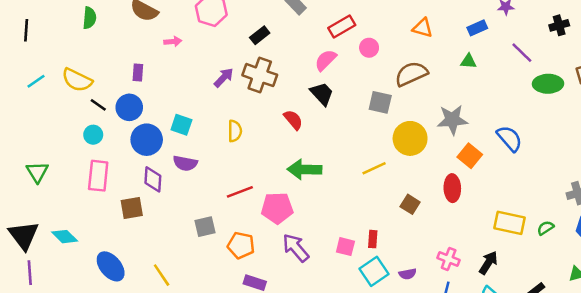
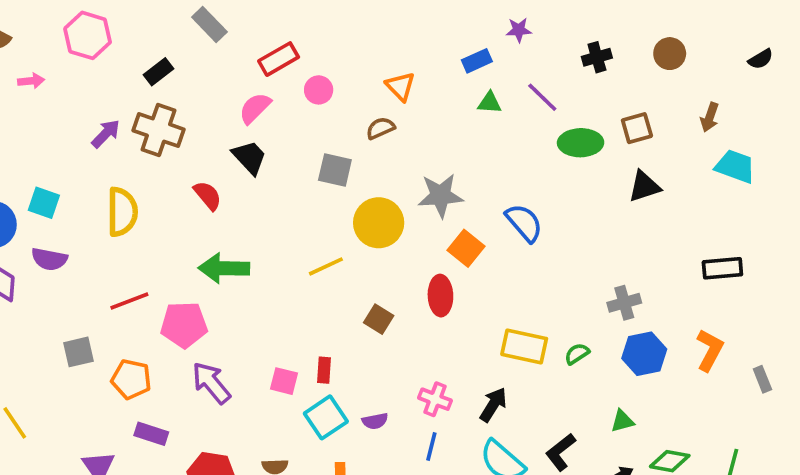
orange triangle: (422, 28) -> (400, 86), moved, turned 30
green triangle: (468, 61) -> (490, 103), moved
brown semicircle: (411, 74) -> (380, 128), size x0.6
yellow semicircle: (235, 131) -> (122, 212), size x1.5

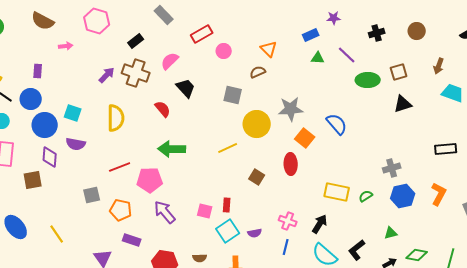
pink semicircle: (255, 108) -> (170, 61), moved

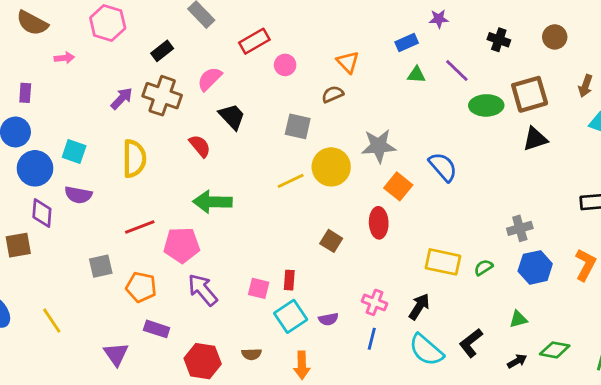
black cross: (377, 33) -> (499, 40), turned 35
brown square: (399, 72) -> (530, 94), size x1.5
yellow line: (228, 148) -> (291, 181), moved

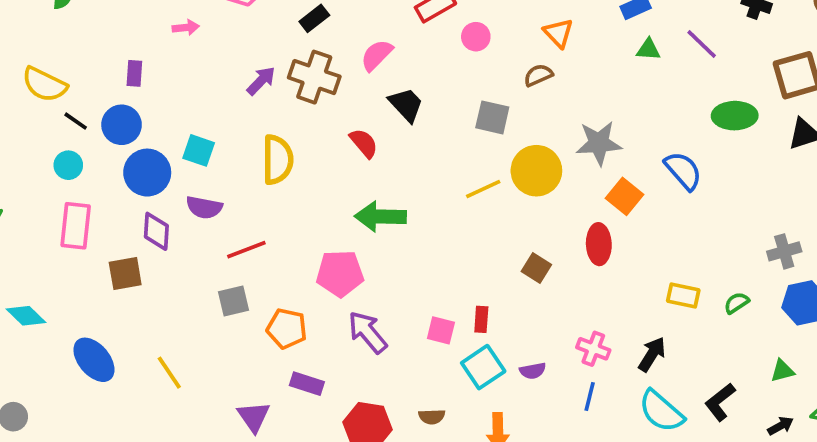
green ellipse: (486, 105) -> (735, 116), moved
red line: (140, 227) -> (246, 250), moved
yellow rectangle: (443, 262) -> (683, 296), size x0.7

